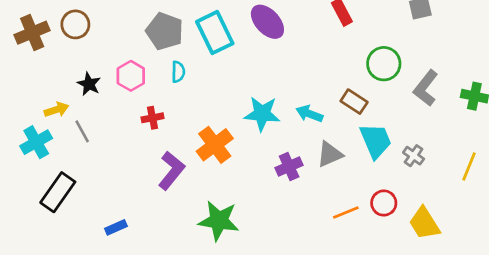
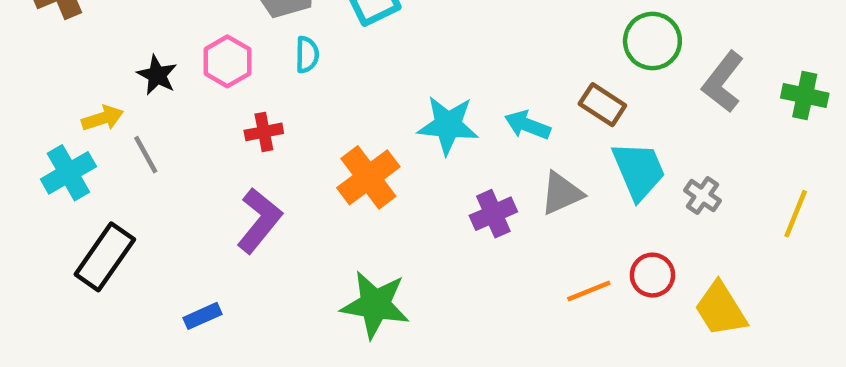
purple L-shape: (171, 171) -> (259, 221), moved

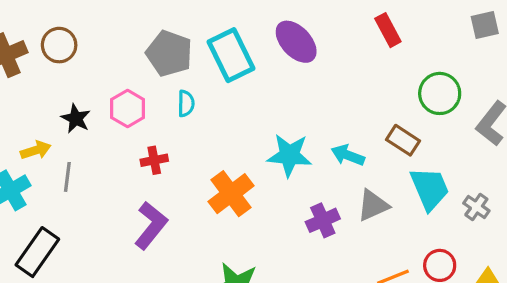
gray line: (146, 155) -> (67, 177), turned 36

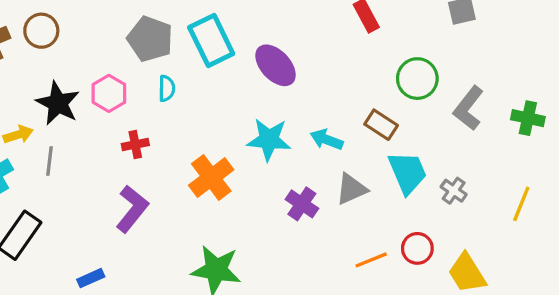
purple ellipse: (296, 42) -> (276, 65), moved
black star: (76, 119) -> (58, 103), size x1.5
purple cross: (323, 220) -> (302, 204), turned -32

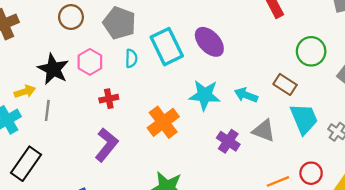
brown circle: (41, 31) -> (71, 17), moved
cyan rectangle: (211, 41) -> (167, 47), moved
gray triangle: (351, 189) -> (264, 131), turned 45

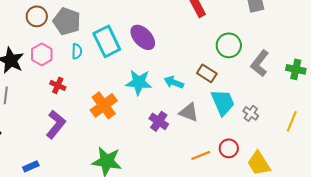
brown circle: (71, 17) -> (37, 16), moved
red cross: (109, 99) -> (58, 85), turned 35

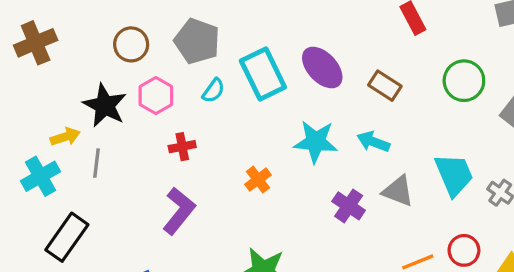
brown circle: (37, 16) -> (131, 44), moved
cyan semicircle: (77, 51) -> (213, 91), turned 35
brown rectangle: (207, 73) -> (385, 86), moved
red cross: (58, 85) -> (182, 147), turned -35
orange cross: (104, 105) -> (258, 180), size x0.6

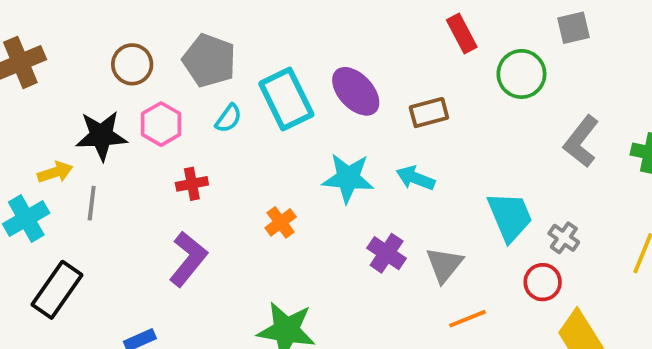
green circle: (464, 81) -> (521, 74), moved
brown rectangle: (385, 86) -> (429, 113), turned -48
black star: (105, 105) -> (101, 136), turned -30
gray triangle: (398, 191) -> (444, 265), moved, turned 48
red circle: (464, 250) -> (543, 282), moved

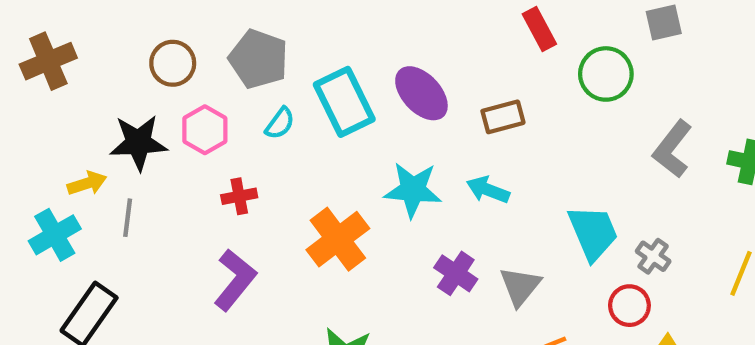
orange cross: (281, 222) -> (338, 239), size x1.8

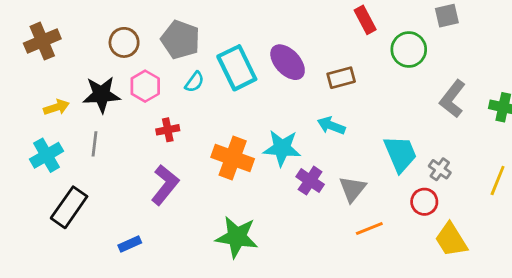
yellow arrow: (87, 183) -> (56, 107), moved
cyan star: (413, 190) -> (282, 148), moved
orange cross: (338, 239) -> (233, 158), turned -33

